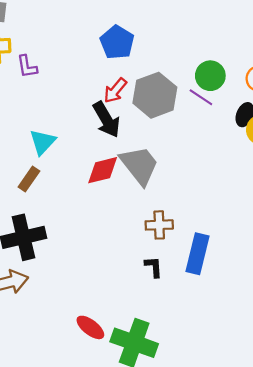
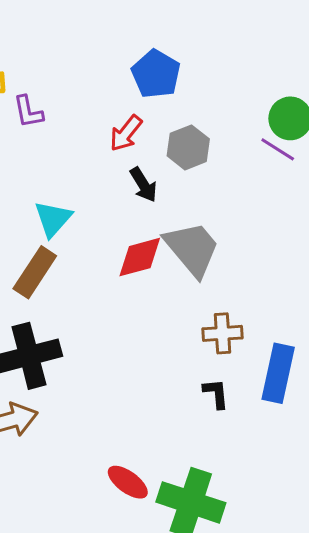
red arrow: (115, 91) -> (126, 133), moved
gray hexagon: (155, 95) -> (188, 147), moved, size x0.7
black arrow: (106, 120) -> (143, 185), size x0.7
brown rectangle: (29, 179) -> (35, 272), size x1.4

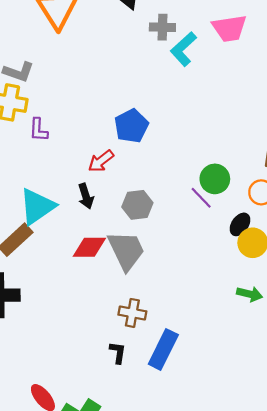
gray hexagon: (188, 147) -> (137, 205), moved
black arrow: (143, 185) -> (86, 196), moved
cyan triangle: (53, 219) -> (37, 207), size x1.4

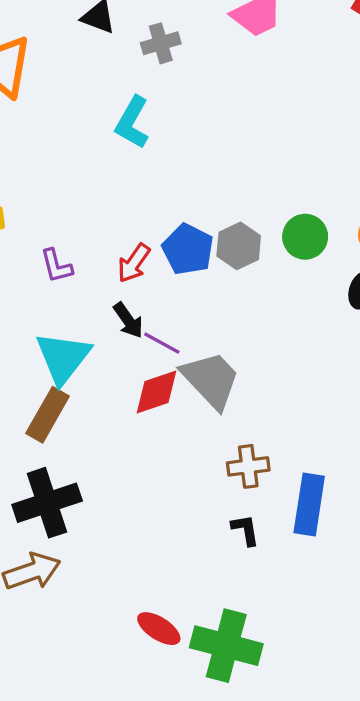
cyan L-shape: (183, 49) -> (132, 123), moved
blue pentagon: (131, 126) -> (188, 249), moved
purple L-shape: (38, 130) -> (56, 266), moved
purple line: (201, 198) -> (162, 343), moved
gray hexagon: (137, 205) -> (239, 246), moved

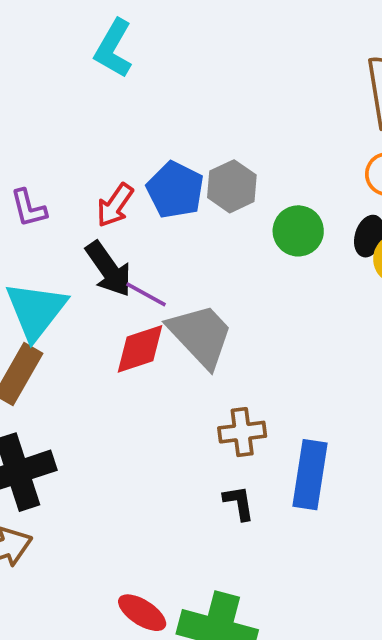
green circle: (305, 237) -> (298, 231), moved
black arrow: (128, 320) -> (109, 269), size x1.4

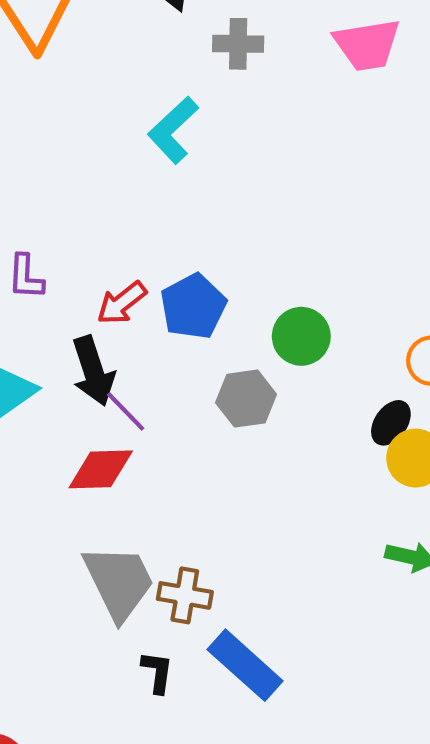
gray hexagon: (232, 186) -> (246, 399), moved
green circle: (298, 231) -> (301, 336), moved
gray trapezoid: (201, 335) -> (119, 582), moved
blue rectangle: (310, 475) -> (245, 665), turned -74

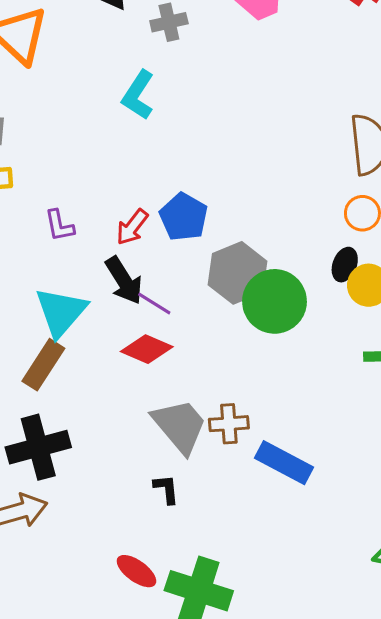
green circle: (301, 336) -> (275, 301), moved, size x1.5
gray hexagon: (246, 399) -> (237, 273), size x1.4
red diamond: (101, 469) -> (147, 349), turned 39
black L-shape: (157, 672) -> (166, 489), moved

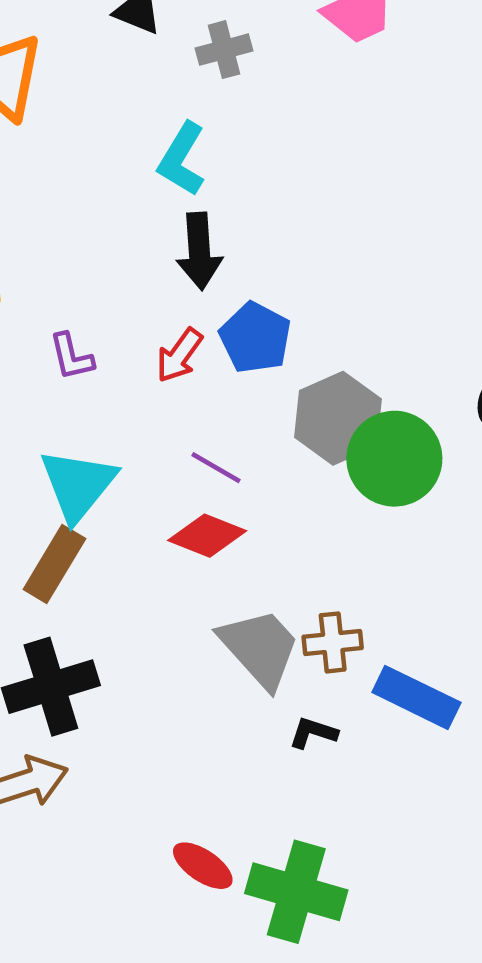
black arrow: (124, 280) -> (199, 251), moved, turned 30
black L-shape: (166, 489) -> (313, 733), moved, turned -64

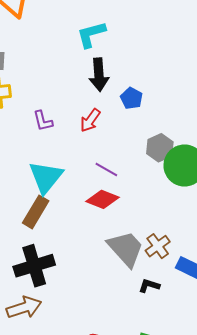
cyan L-shape: (182, 159) -> (91, 34), turned 44
blue pentagon: (255, 338) -> (132, 98), moved, size x0.7
gray hexagon: (338, 418) -> (160, 148), size x0.7
brown cross: (333, 642) -> (158, 246), turned -30

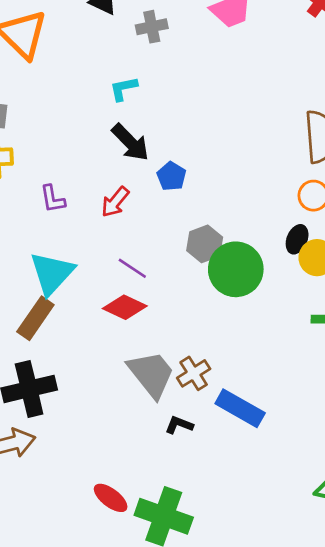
cyan L-shape: (91, 34) -> (123, 89), size x0.7
black arrow: (99, 75) -> (130, 142), turned -44

